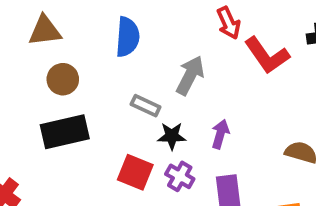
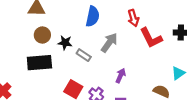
blue semicircle: (128, 37) -> (93, 16), moved
black star: (172, 136) -> (65, 43), moved

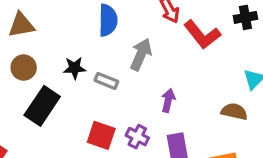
brown circle: (42, 35) -> (24, 68), moved
black rectangle: (39, 63) -> (42, 106), turned -40

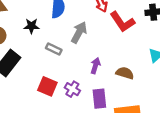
black star: (74, 68) -> (31, 26), moved
brown semicircle: (234, 112) -> (125, 73), moved

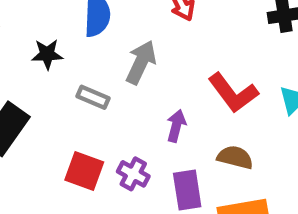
red L-shape: (122, 22) -> (233, 93), moved
brown semicircle: (125, 73) -> (235, 157), moved

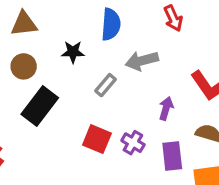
gray arrow: (141, 62) -> (142, 61), turned -132
gray rectangle: (93, 97) -> (105, 85), turned -75

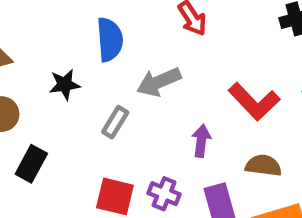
black rectangle: (40, 106) -> (31, 164), size x0.7

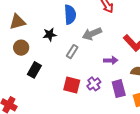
purple arrow: (201, 141) -> (111, 60), turned 80
purple cross: (164, 194) -> (94, 84), turned 32

